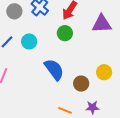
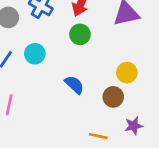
blue semicircle: (54, 69) -> (74, 85), size x0.7
yellow circle: (104, 72) -> (127, 73), moved

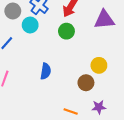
cyan circle: (35, 54) -> (30, 25), moved
blue semicircle: (74, 85) -> (46, 71), moved, turned 49

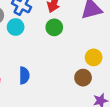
blue semicircle: (46, 71) -> (24, 76), moved

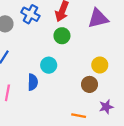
cyan circle: (16, 27) -> (49, 65), moved

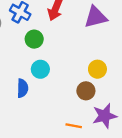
green circle: (62, 36) -> (34, 39), moved
purple star: (106, 107) -> (105, 116), size x1.5

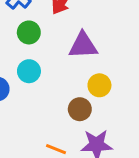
purple triangle: (96, 17) -> (83, 45), moved

